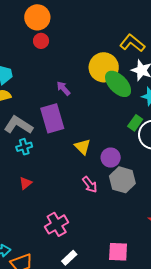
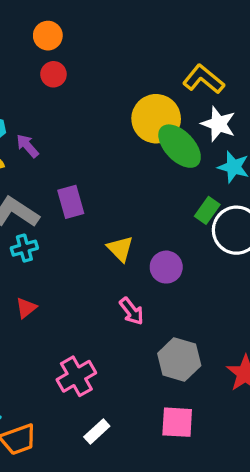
orange circle: (37, 17) -> (48, 36), size x0.7
purple arrow: (63, 88) -> (27, 146), moved
purple rectangle: (52, 118) -> (71, 202), size x0.7
gray hexagon: (122, 180) -> (179, 359), moved

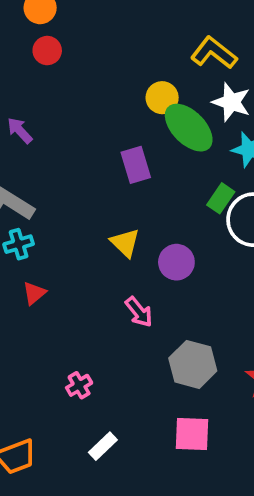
yellow circle: (156, 119) -> (162, 98), size x0.6
purple rectangle: (71, 202) -> (136, 165), moved
red triangle: (26, 308) -> (34, 293), moved
pink cross: (76, 376) -> (79, 385), size x0.6

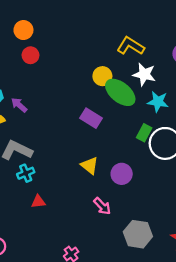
purple rectangle: (136, 165) -> (91, 118), turned -35
red triangle: (34, 293) -> (38, 202), turned 40

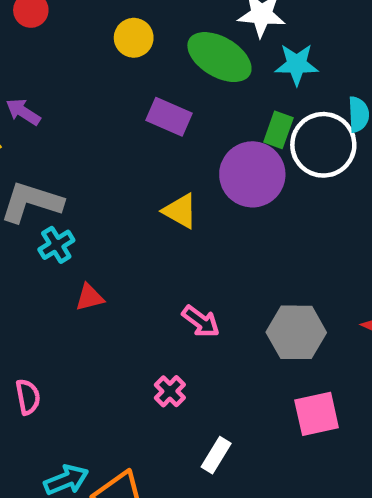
yellow circle: (102, 76) -> (134, 38), moved
purple circle: (122, 174) -> (252, 174), moved, size x1.5
pink arrow: (102, 206) -> (201, 321), moved

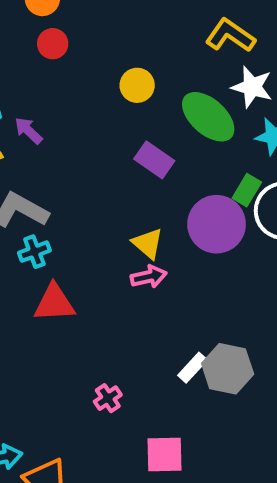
red triangle: (90, 297) -> (54, 303), size x1.6
pink arrow: (201, 321) -> (149, 277), moved, turned -60
pink square: (317, 414) -> (164, 454), moved
white rectangle: (216, 455) -> (193, 368), moved

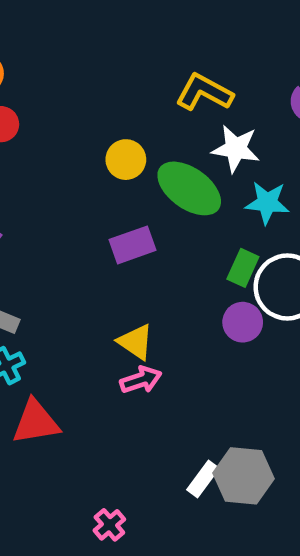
yellow circle: (137, 85) -> (126, 160), moved
purple rectangle: (154, 160) -> (133, 245), turned -48
purple circle: (217, 224) -> (243, 322), moved, size x0.6

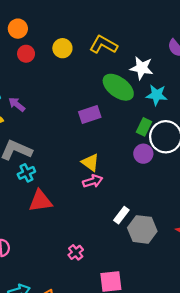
yellow L-shape: (204, 92) -> (103, 45), moved
yellow circle: (126, 160) -> (62, 48), moved
white rectangle: (203, 479) -> (121, 215), moved

